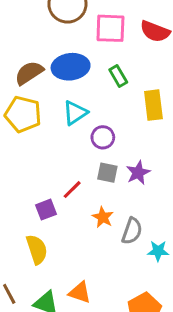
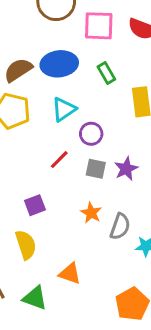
red line: (72, 190) -> (59, 160), moved
orange triangle: (80, 292) -> (70, 274), moved

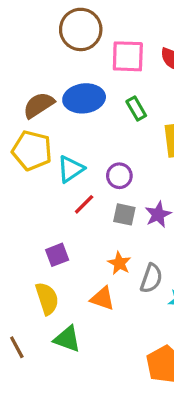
cyan triangle: (64, 109) -> (71, 169), moved
orange triangle: (70, 274) -> (103, 299), moved
green triangle: (35, 298) -> (67, 339), moved

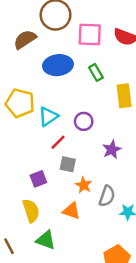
brown semicircle: (39, 105) -> (25, 39), moved
gray square: (124, 214) -> (68, 164), moved

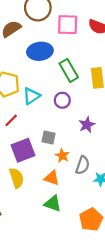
green rectangle: (96, 72) -> (69, 70), moved, size x1.5
red line: (58, 142) -> (11, 120), moved
purple square: (38, 179) -> (23, 150), size x1.6
green triangle: (46, 240) -> (53, 204), moved

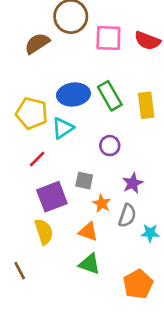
blue ellipse: (40, 51) -> (73, 94), moved
purple circle: (62, 100) -> (110, 146), moved
purple star: (87, 125) -> (133, 183), moved

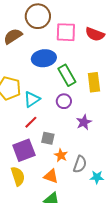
blue ellipse: (73, 94) -> (44, 58), moved
purple circle: (110, 146) -> (64, 101), moved
red line: (37, 159) -> (31, 122), moved
purple star: (133, 183) -> (84, 122), moved

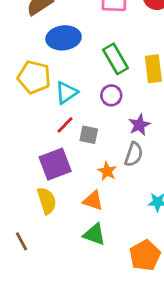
blue ellipse: (44, 58) -> (64, 38), moved
gray square: (48, 138) -> (89, 135), moved
gray semicircle: (80, 164) -> (134, 154), moved

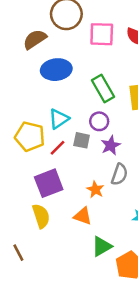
yellow pentagon: (34, 77) -> (30, 136), moved
purple star: (139, 125) -> (111, 145), moved
gray square: (89, 135) -> (82, 140), moved
green triangle: (94, 234) -> (102, 246), moved, turned -50

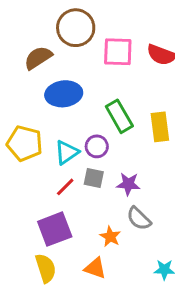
purple circle: (99, 121) -> (97, 146), moved
yellow pentagon: (30, 136) -> (25, 143), moved
purple star: (111, 145) -> (128, 184), turned 30
gray semicircle: (119, 174) -> (139, 219), turned 115

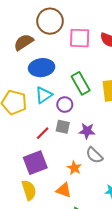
cyan triangle: (67, 152) -> (44, 95), moved

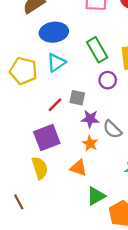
purple circle: (65, 105) -> (108, 80), moved
purple star: (87, 131) -> (90, 119), moved

